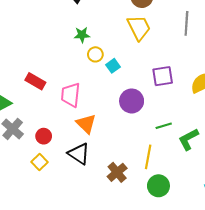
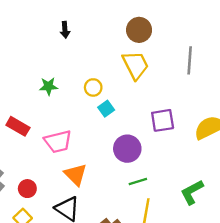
green star: (82, 35) -> (49, 86), moved
yellow circle: (95, 54) -> (93, 87), moved
pink trapezoid: (71, 95) -> (58, 142), turned -110
green line: (164, 126) -> (138, 182), moved

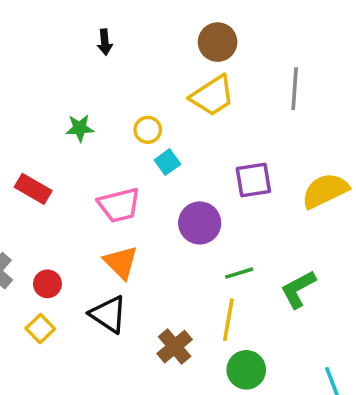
yellow trapezoid: (136, 65) -> (212, 96), turned 84
pink trapezoid: (58, 142) -> (119, 205), moved
green line: (138, 182) -> (239, 273), moved

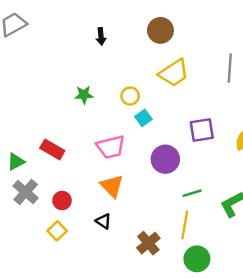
brown circle: (218, 42) -> (160, 30), moved
red rectangle: (33, 189) -> (52, 149), moved
black triangle: (108, 314) -> (103, 221), size x0.6

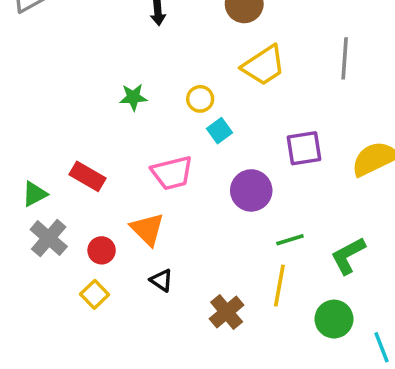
orange triangle: (112, 186) -> (147, 229), moved
green circle: (197, 259) -> (334, 319), moved

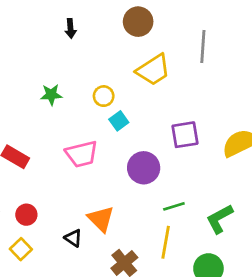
gray line: (345, 58) -> (203, 46), moved
orange triangle: (147, 229) -> (101, 219), moved

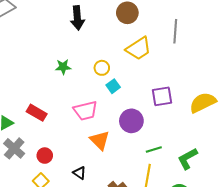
black arrow: (71, 28) -> (77, 18), size x1.6
orange triangle: (101, 219) -> (100, 140), moved

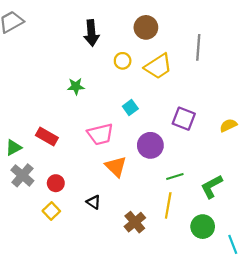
yellow circle: (102, 68) -> (123, 61), moved
purple square: (162, 96) -> (184, 119), turned 30
yellow semicircle: (203, 103) -> (228, 125), size x0.6

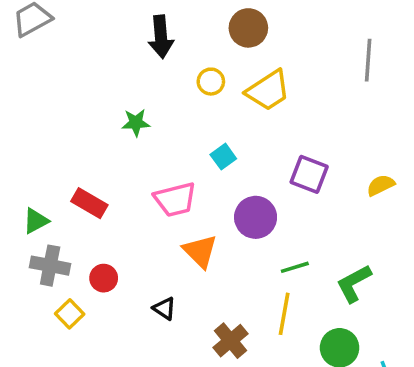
gray line: (198, 47) -> (368, 60), moved
gray cross: (22, 175) -> (50, 266), turned -30
yellow square: (51, 211) -> (70, 314), moved

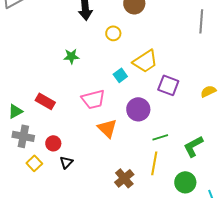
yellow trapezoid: (268, 90) -> (145, 61), moved
black triangle: (164, 308) -> (66, 162), moved, turned 40

